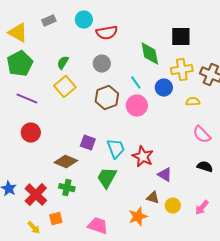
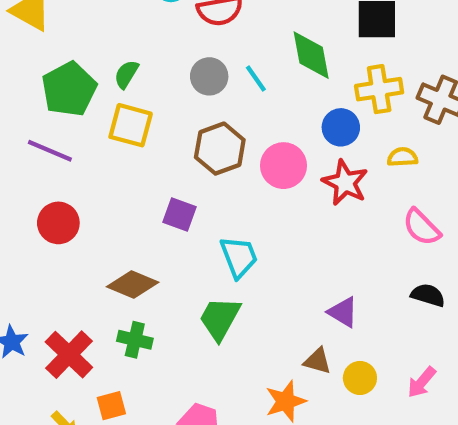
green pentagon: (20, 64) -> (69, 89), moved
cyan line: (136, 83) -> (256, 79), moved
yellow square: (65, 87) -> (131, 125), turned -35
purple square: (88, 143) -> (179, 214), moved
red star: (143, 157) -> (345, 183), moved

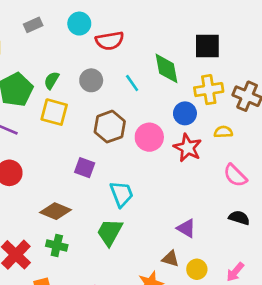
gray circle: (209, 76) -> (91, 80), moved

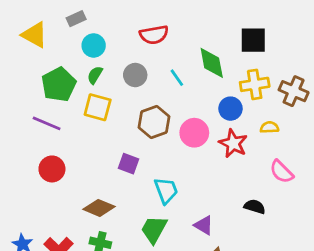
cyan circle: (79, 24) -> (94, 45), moved
black semicircle: (239, 218) -> (255, 207), moved
purple triangle: (186, 228) -> (204, 225), moved

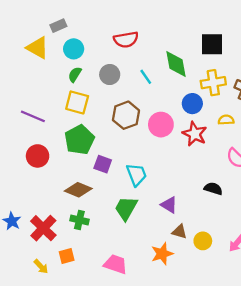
yellow triangle: (35, 35) -> (38, 48), moved
green pentagon: (59, 84) -> (79, 140), moved
purple square: (128, 164) -> (103, 164), moved

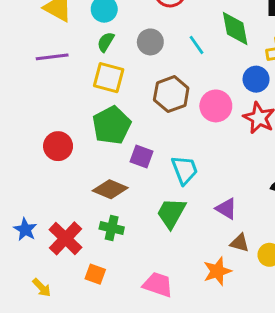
purple line: (33, 116) -> (52, 57), moved, turned -30
orange square: (67, 256) -> (95, 274), turned 35
yellow arrow: (41, 267) -> (42, 288), moved

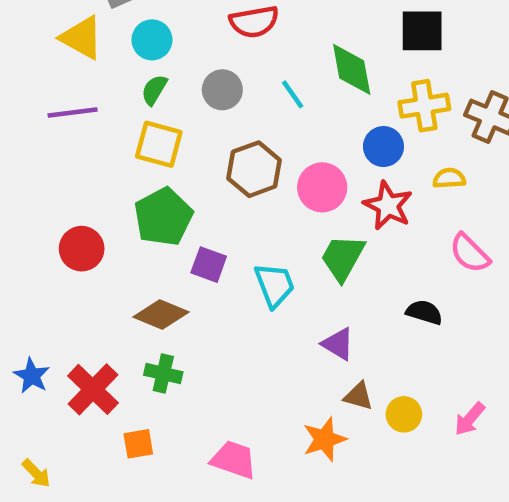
green trapezoid: (171, 213) -> (343, 258), moved
orange square: (95, 274) -> (138, 444), turned -30
yellow arrow: (42, 288) -> (36, 473), moved

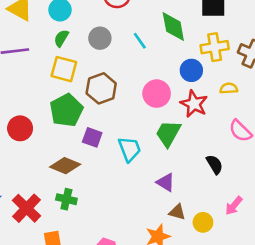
brown hexagon: (254, 169) -> (101, 88), moved
black semicircle: (424, 312) -> (215, 164), turned 42
pink arrow: (470, 419) -> (234, 206), moved

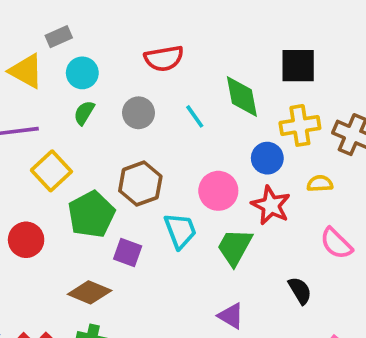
yellow square: (64, 69) -> (51, 171), moved, turned 32
cyan trapezoid: (130, 149) -> (180, 231), moved

